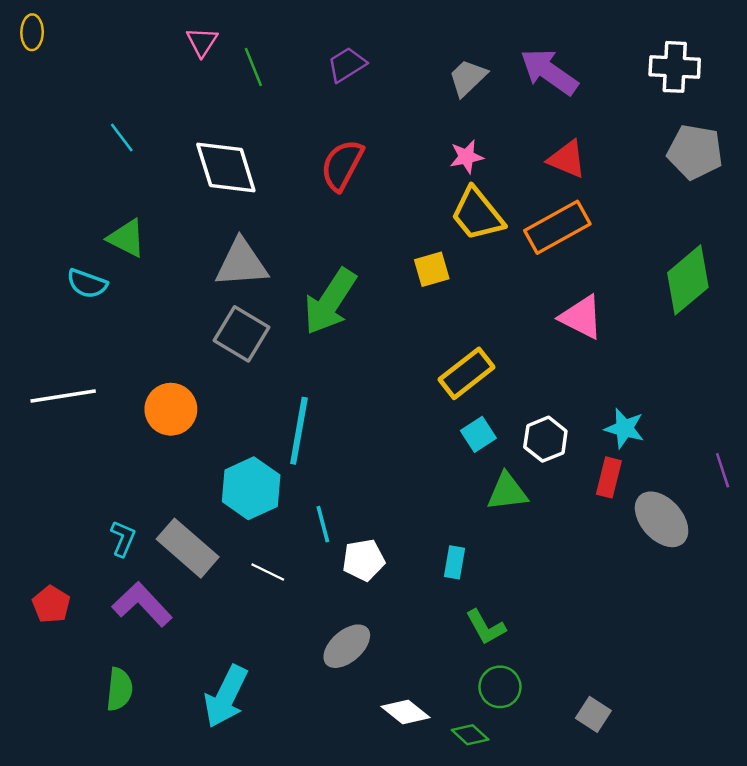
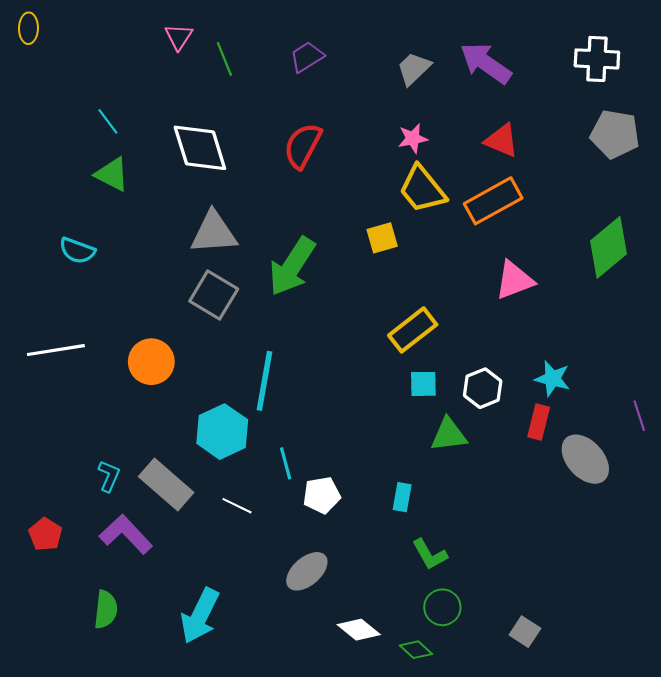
green triangle: (127, 238) -> (112, 174), moved
pink triangle: (581, 317) -> (514, 280), turned -48
cyan square: (478, 434) -> (423, 384), turned 32

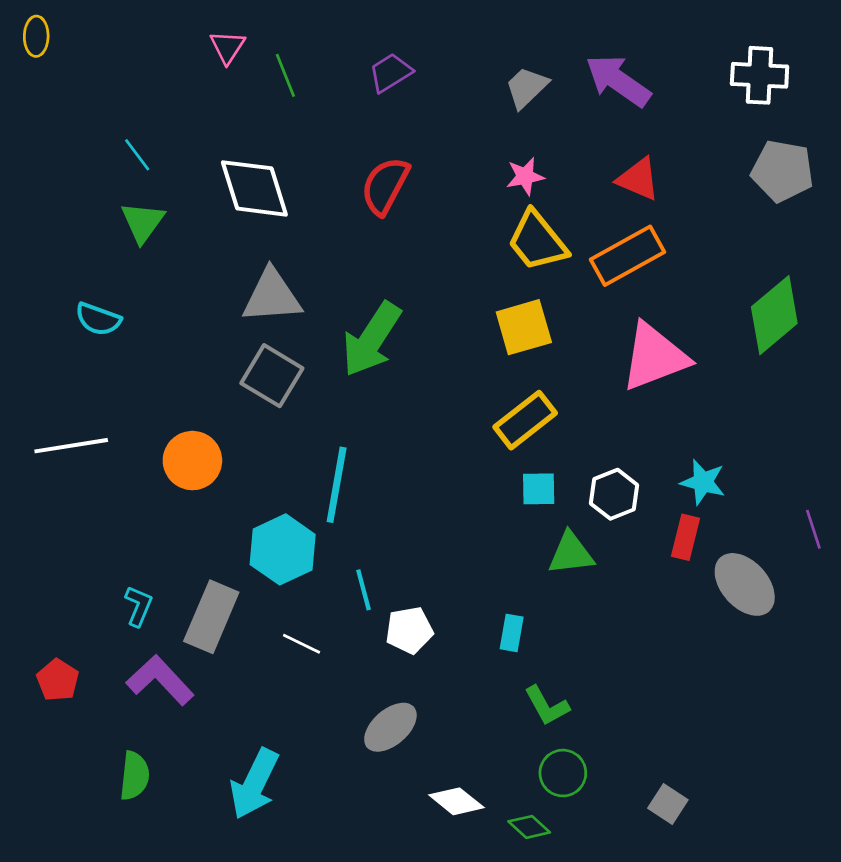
green triangle: (112, 174) -> (143, 222), turned 39
yellow square: (382, 238) -> (524, 327), moved, size x1.4
pink triangle: (514, 280) -> (654, 357), size x1.4
gray rectangle: (166, 485) -> (211, 617), turned 72

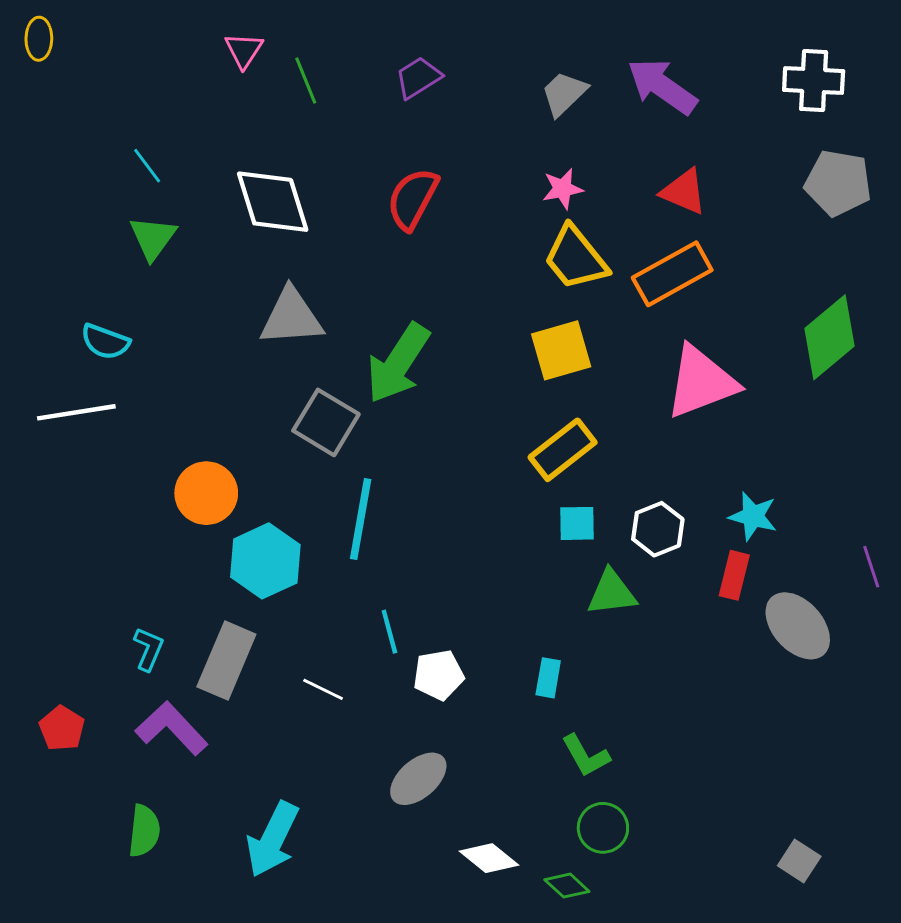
gray square: (272, 376) -> (326, 422), moved
white line: (71, 446) -> (76, 412), moved
cyan hexagon: (283, 549) -> (265, 561), moved
gray square: (668, 804) -> (799, 861), moved

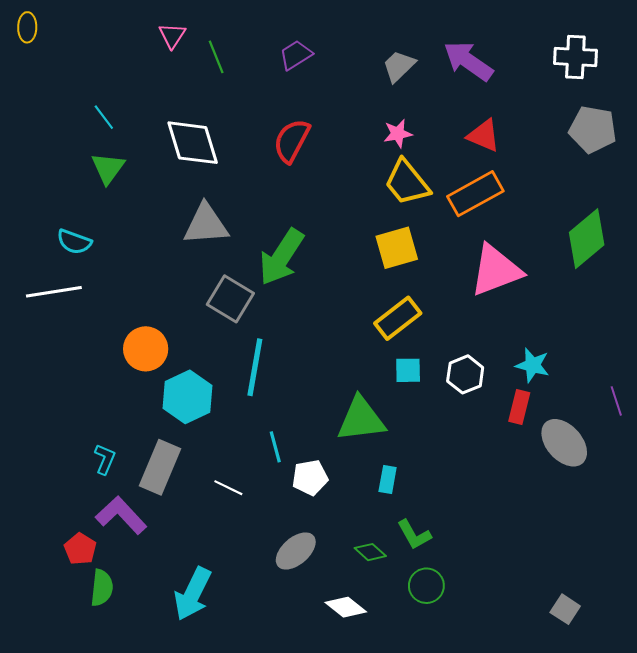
green triangle: (612, 593) -> (361, 419), moved, size x1.4
red pentagon: (62, 728) -> (80, 549), moved
green diamond: (567, 886) -> (370, 552), moved

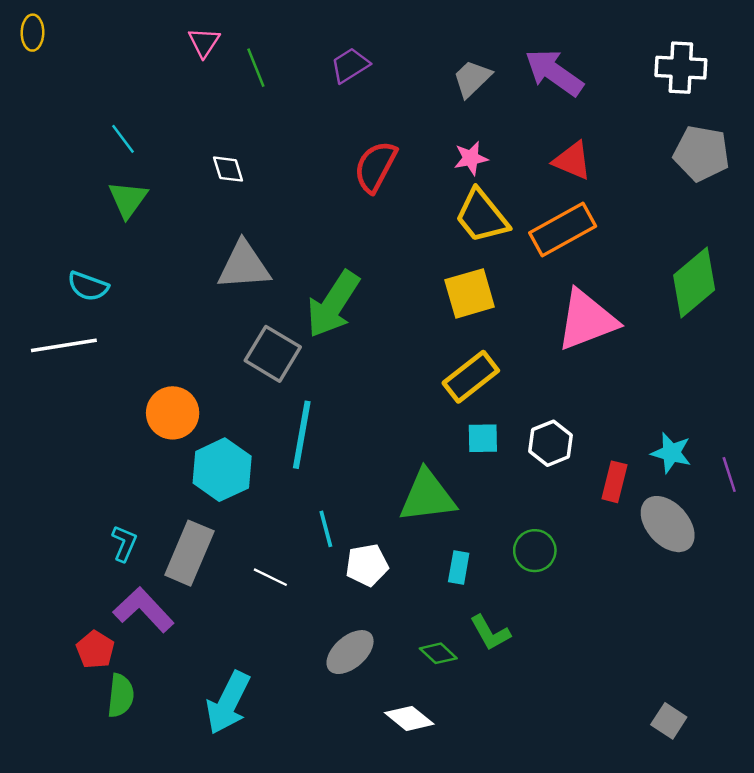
red semicircle: (292, 141) -> (375, 167), moved
white diamond: (193, 143) -> (228, 169), size x0.5
cyan star: (533, 365) -> (671, 453), moved
green circle: (426, 586) -> (535, 551), moved

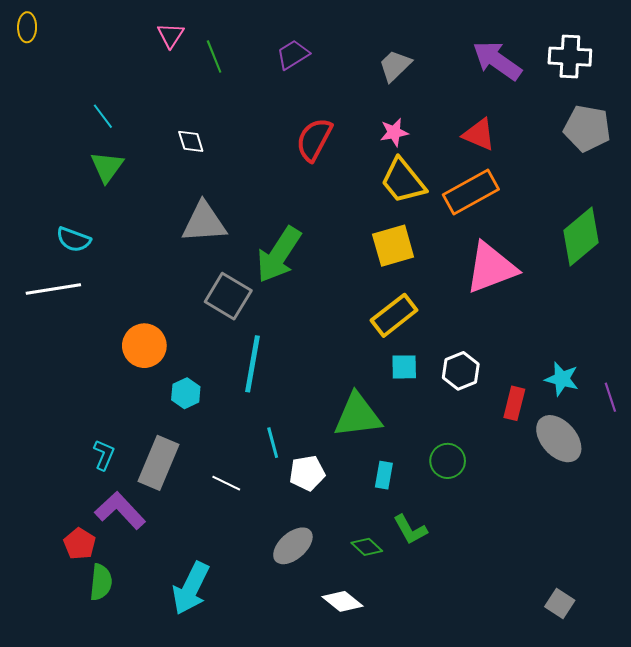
purple arrow: (554, 72) -> (497, 61), moved
cyan hexagon: (222, 470) -> (186, 393), size x0.6

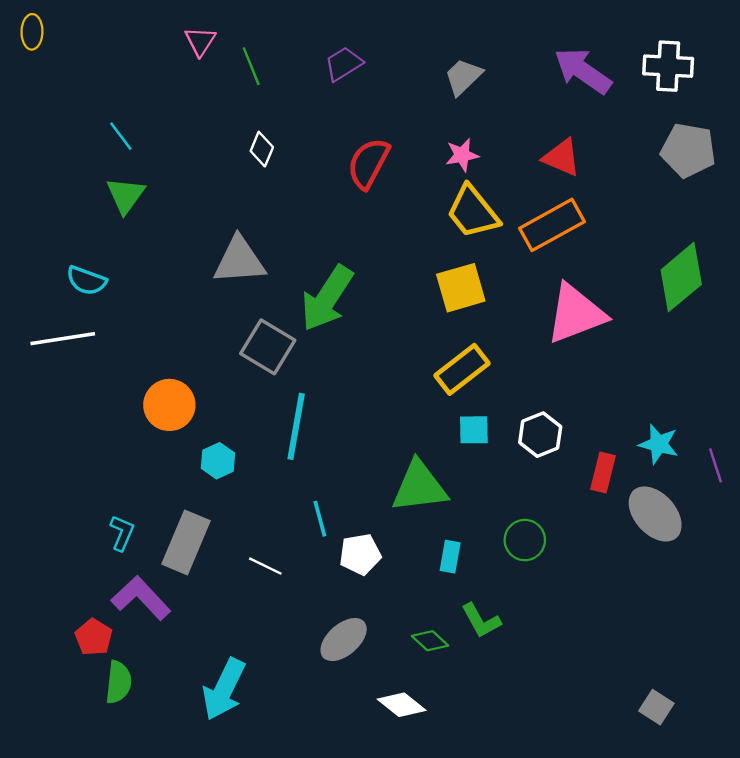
white diamond: (191, 141) -> (262, 149), moved, turned 40

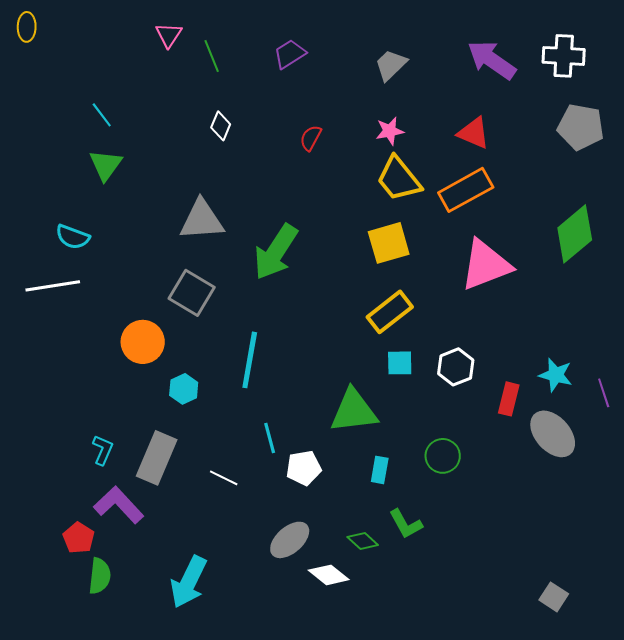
red semicircle: (368, 163) -> (311, 138), size x0.6
gray square: (268, 347) -> (192, 293), moved
white diamond: (402, 705) -> (329, 575), moved

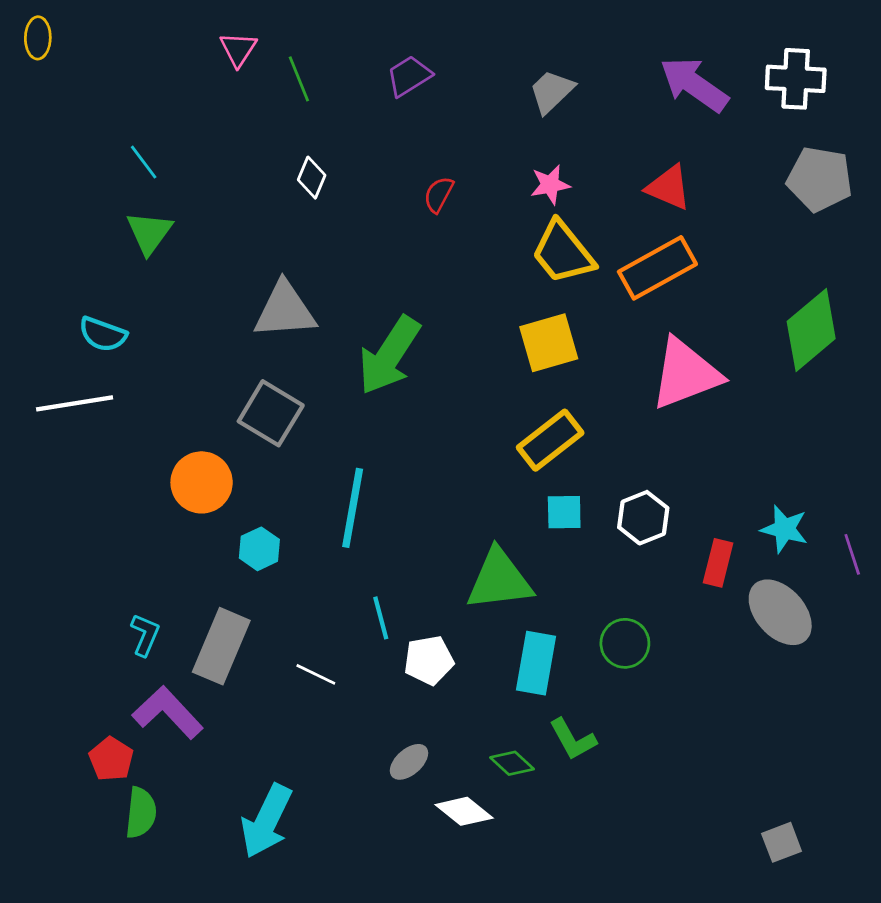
cyan rectangle: (380, 470) -> (536, 663), size x1.6
gray ellipse: (290, 540) -> (409, 762), size x0.7
gray square: (554, 597) -> (782, 842), turned 36

